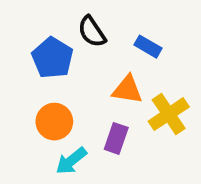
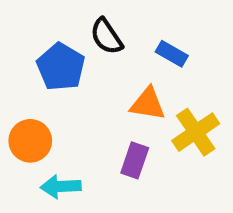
orange circle: (54, 122) -> (30, 141), moved
cyan arrow: (71, 161) -> (61, 187), moved, turned 36

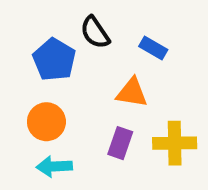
yellow cross: (196, 132) -> (175, 143), moved, turned 33
orange circle: (30, 141) -> (46, 122), moved

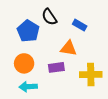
purple rectangle: (120, 143) -> (56, 67), moved, turned 63

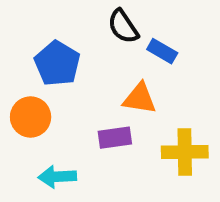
black semicircle: (49, 17) -> (123, 26), moved
orange circle: (24, 63) -> (31, 117), moved

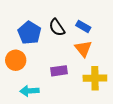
black semicircle: (123, 26) -> (57, 27), moved
orange triangle: (140, 98) -> (83, 49), moved, turned 42

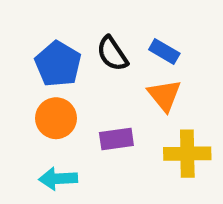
orange circle: (16, 60) -> (56, 118), moved

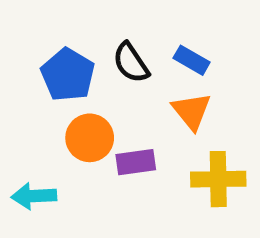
orange circle: (56, 118) -> (90, 138), moved
cyan arrow: (58, 179) -> (34, 196), moved

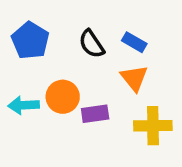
blue pentagon: (68, 75) -> (30, 41), moved
cyan arrow: (34, 196) -> (24, 105), moved

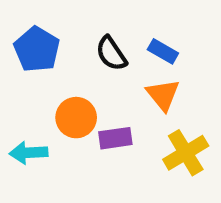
cyan arrow: (24, 105) -> (29, 153), moved
yellow cross: (153, 126) -> (186, 153), turned -30

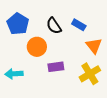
orange triangle: (163, 95) -> (94, 46), moved
orange circle: (76, 118) -> (37, 47), moved

